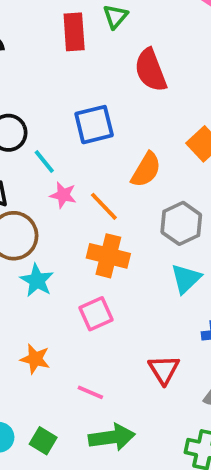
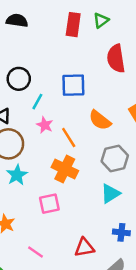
cyan line: (44, 162) -> (37, 102), turned 56
orange semicircle: (146, 170) -> (100, 120), turned 85
red triangle: (164, 370) -> (84, 247), turned 40

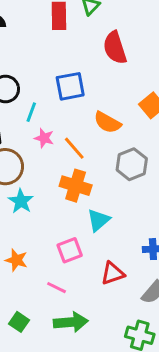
cyan triangle: (110, 194) -> (98, 220), moved
pink square: (49, 204) -> (70, 250), moved

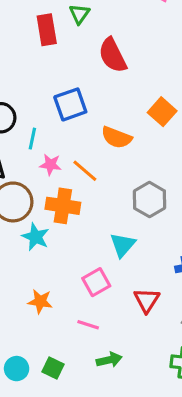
gray hexagon: (132, 164) -> (149, 200), moved
orange cross: (76, 186) -> (63, 206), moved
red triangle: (113, 273) -> (147, 300), turned -30
green arrow: (71, 322) -> (109, 360), size x0.7

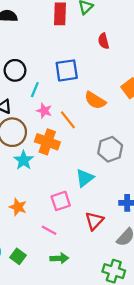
red semicircle: (113, 55) -> (104, 41), size x0.6

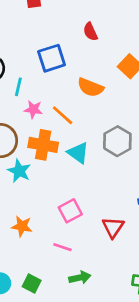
red semicircle: (104, 41) -> (90, 32), moved
cyan triangle: (85, 178) -> (78, 153), moved, turned -36

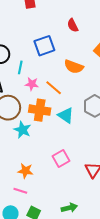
pink line: (62, 247) -> (20, 191), moved

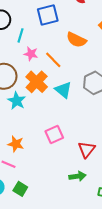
orange cross: (40, 110) -> (37, 82), turned 30
green arrow: (69, 208) -> (77, 176), moved

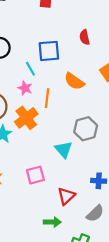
cyan line: (20, 35) -> (30, 69), moved, turned -56
orange line: (53, 60) -> (47, 98), turned 42
cyan triangle: (63, 90) -> (64, 149), moved

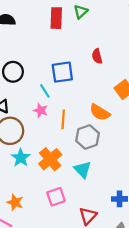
orange semicircle: (74, 81) -> (100, 112), moved
orange cross: (26, 118) -> (50, 159), moved
gray hexagon: (86, 129) -> (88, 137), moved

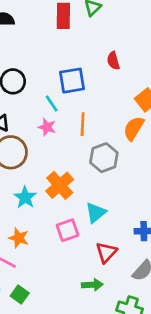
orange semicircle: (100, 112) -> (134, 128), moved, turned 90
orange line: (63, 119) -> (83, 124), moved
cyan star: (21, 158) -> (25, 197), moved
cyan triangle: (83, 170) -> (96, 213), moved, turned 36

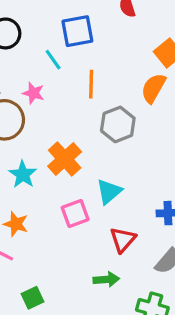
pink star: (47, 127) -> (33, 93), moved
green square: (20, 295) -> (33, 298), moved, turned 30

